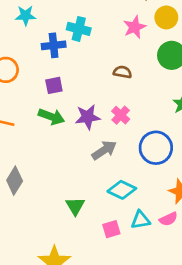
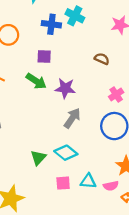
pink cross: (121, 115) -> (116, 94), moved
gray arrow: (104, 150) -> (72, 118), turned -36
cyan diamond: (122, 190) -> (66, 153), moved

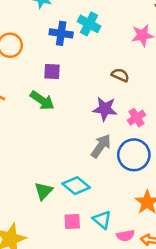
purple star: (65, 88) -> (105, 109), moved
gray arrow: (72, 118) -> (101, 146), moved
cyan triangle: (88, 181) -> (102, 220), turned 35
pink semicircle: (111, 186) -> (125, 236), moved

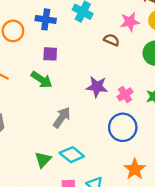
blue cross: (61, 33) -> (46, 19), moved
brown semicircle: (120, 75) -> (112, 40), moved
gray arrow: (101, 146) -> (62, 117), moved

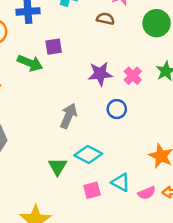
purple square: (50, 54) -> (54, 47), moved
green arrow: (42, 80) -> (30, 63), moved
blue circle: (123, 127) -> (117, 109), moved, size x0.6

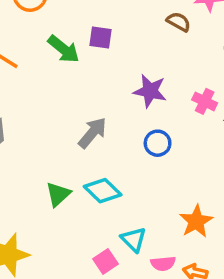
pink cross: (133, 76) -> (205, 101), moved, turned -36
pink square: (92, 190) -> (105, 261), moved, turned -36

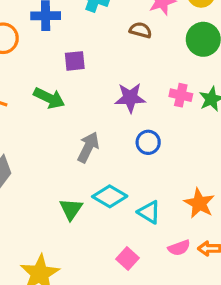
green arrow: (64, 49) -> (49, 98), moved
cyan triangle: (134, 239) -> (149, 212), moved

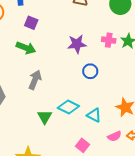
purple square: (75, 61) -> (31, 23), moved, turned 32
gray arrow: (88, 147) -> (35, 80), moved

